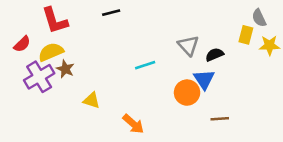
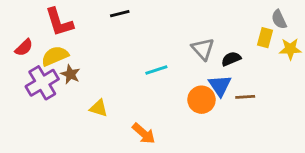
brown line: (220, 119) -> (245, 97), moved

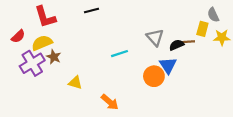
brown line: (245, 97) -> (187, 42), moved

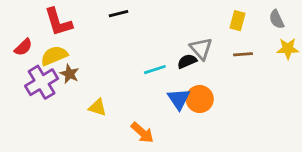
yellow rectangle: (202, 29) -> (237, 21), moved
black semicircle: (177, 45) -> (187, 61), moved
blue triangle: (168, 65) -> (179, 99), moved

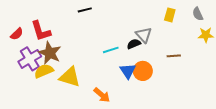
red L-shape: (58, 22) -> (41, 31), moved
brown line: (243, 54) -> (174, 56), moved
yellow semicircle: (54, 56) -> (44, 71), moved
brown star: (70, 74) -> (50, 53), size x1.6
yellow triangle: (98, 107) -> (70, 77), size x1.6

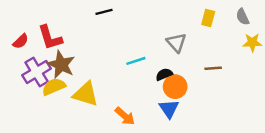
black semicircle: (134, 44) -> (164, 74), moved
blue triangle: (128, 71) -> (169, 109), moved

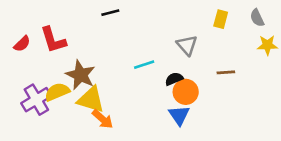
brown star: (61, 65) -> (80, 75), moved
purple cross: (37, 72) -> (36, 100), moved
orange arrow: (125, 116) -> (103, 119), moved

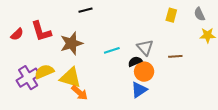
gray triangle: (187, 45) -> (145, 47), moved
brown star: (80, 75) -> (71, 43), moved, turned 30
blue triangle: (179, 115) -> (139, 90), turned 30

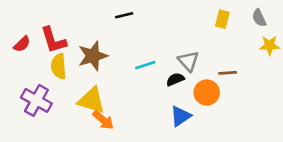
black line: (86, 10) -> (124, 15), moved
yellow semicircle: (44, 72) -> (59, 66), moved, turned -72
orange circle: (144, 72) -> (207, 93), moved
purple cross: (28, 78) -> (36, 100), turned -30

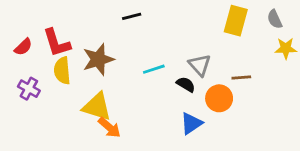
yellow rectangle: (222, 19) -> (236, 21), size x1.5
black semicircle: (175, 79) -> (186, 84), turned 54
purple cross: (36, 100) -> (29, 89), moved, size x0.7

